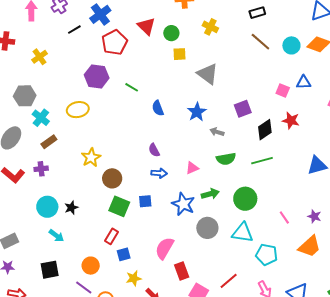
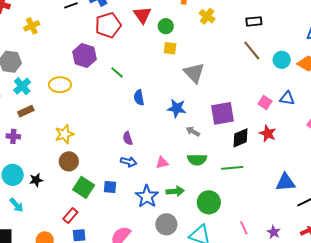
yellow cross: (210, 27) -> (207, 16), moved
purple square: (243, 109) -> (222, 113), size x1.4
blue star: (197, 112) -> (177, 108), turned 30
brown circle: (112, 178) -> (69, 161), moved

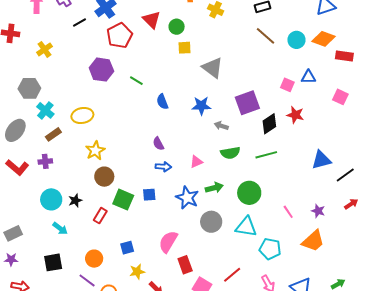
yellow ellipse: (60, 85) -> (82, 116), moved
red rectangle: (70, 215) -> (100, 216), moved

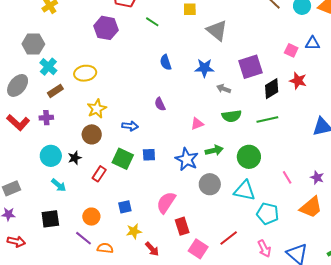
green line: (136, 81) -> (152, 22), moved
blue arrow: (163, 167) -> (130, 126), moved
brown circle: (104, 177) -> (92, 134), moved

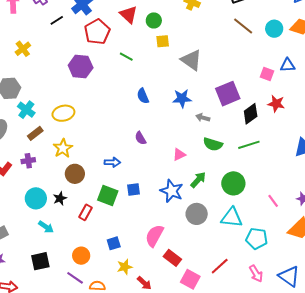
yellow star: (97, 109) -> (63, 148), moved
green semicircle: (232, 116) -> (213, 144), turned 30
green arrow: (214, 150) -> (198, 180), turned -30
red rectangle: (182, 226) -> (172, 258), turned -30

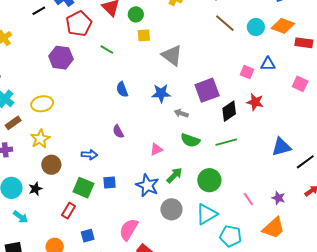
red rectangle: (85, 212) -> (68, 211), moved
cyan triangle: (232, 218) -> (207, 214), turned -40

